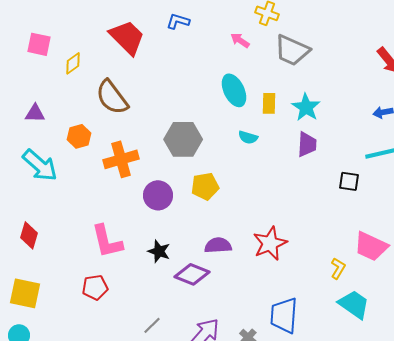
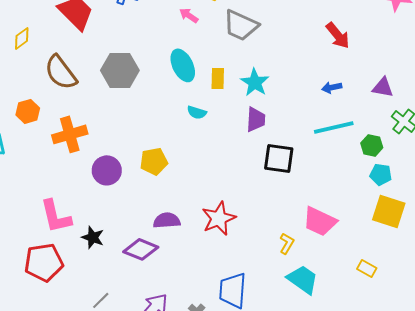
gray hexagon: (183, 139) -> (120, 70), moved
black square: (349, 181) -> (279, 158), moved, size x1.5
black star: (159, 251) -> (93, 237), moved
red pentagon: (95, 287) -> (44, 262), size x1.5

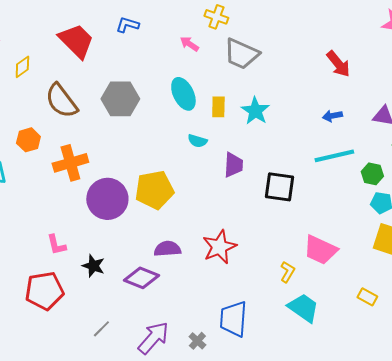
purple trapezoid: (256, 119) -> (233, 165), moved
yellow pentagon: (154, 161) -> (154, 190), size x1.4
purple circle: (107, 170) -> (107, 199), size x1.4
pink L-shape: (56, 216) -> (56, 245), size x0.6

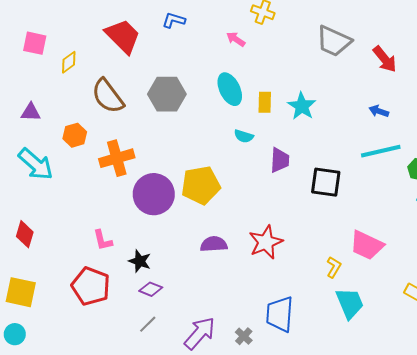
gray trapezoid: (241, 54) -> (334, 41), moved
blue arrow: (332, 116) -> (379, 111), turned 30
purple diamond: (141, 278) -> (151, 289), moved, size x0.7
red pentagon: (44, 291) -> (91, 286), turned 30
cyan trapezoid: (303, 308) -> (350, 303), turned 32

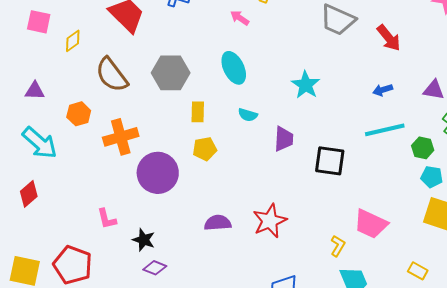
yellow rectangle: (265, 102) -> (198, 112), moved
blue arrow: (379, 111) -> (383, 90), turned -36
yellow pentagon: (201, 185) -> (205, 149), moved, size x0.6
red diamond: (25, 234) -> (29, 194), moved, turned 32
red pentagon: (91, 286) -> (73, 265), moved

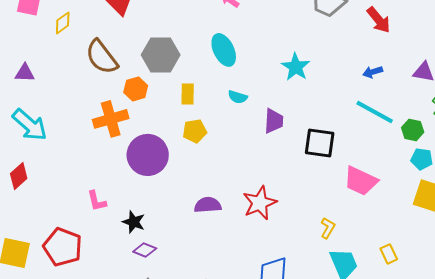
orange hexagon: (79, 114) -> (136, 89), moved
cyan line: (385, 130) -> (375, 112), turned 42
pink trapezoid: (371, 224) -> (361, 181), moved
yellow rectangle: (418, 271) -> (389, 254), moved, turned 36

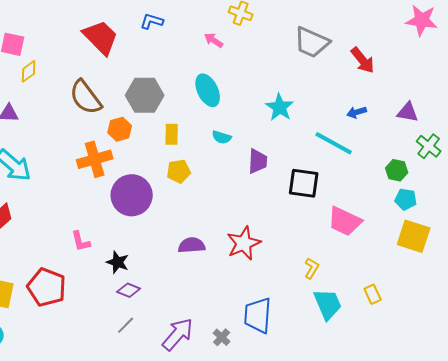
yellow diamond: (63, 23) -> (29, 71), moved
cyan line: (375, 112) -> (334, 143), moved

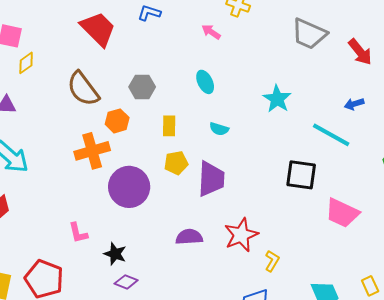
cyan ellipse: (208, 90) -> (205, 82), size x0.7
gray hexagon: (145, 95) -> (142, 87), size x0.7
purple trapezoid: (258, 161) -> (211, 179), moved, size x1.4
yellow L-shape: (312, 268) -> (272, 261), moved

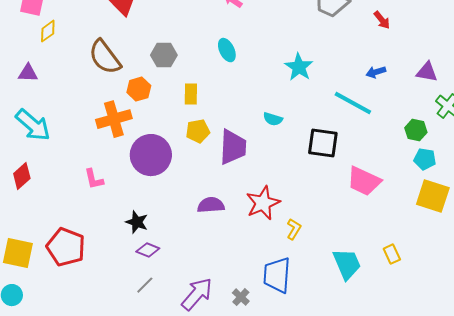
red arrow: (360, 52) -> (382, 20), size x0.7
cyan semicircle: (219, 129) -> (273, 119), moved
pink L-shape: (78, 233) -> (94, 179), moved

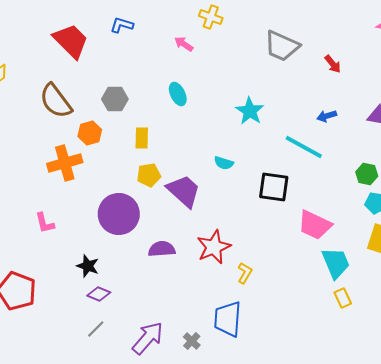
purple trapezoid: (233, 147) -> (184, 191), turned -51
purple circle: (151, 155) -> (119, 214), moved
cyan trapezoid: (347, 264) -> (336, 263), moved

